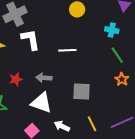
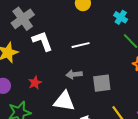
cyan cross: (112, 30) -> (121, 17), turned 32
gray arrow: (44, 78) -> (74, 74), moved

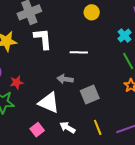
red star: (35, 83) -> (17, 82), moved
gray square: (102, 83) -> (90, 95), turned -30

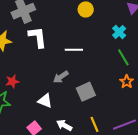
gray arrow: (65, 79) -> (61, 77), turned -42
white triangle: (49, 103) -> (45, 101), size x0.7

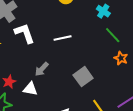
gray arrow: (61, 77) -> (42, 69), moved
white triangle: (45, 101) -> (30, 89), moved

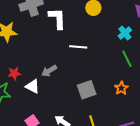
white L-shape: (25, 33) -> (57, 18), moved
orange star: (121, 58) -> (121, 88), moved

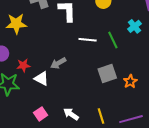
green line: (127, 59) -> (113, 40), moved
gray square: (87, 90) -> (107, 73), moved

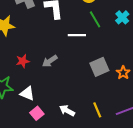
green line: (113, 40) -> (95, 19), moved
red star: (23, 65) -> (23, 61), moved
white triangle: (41, 79) -> (27, 94), moved

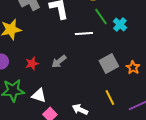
cyan cross: (122, 17) -> (120, 24), moved
yellow line: (97, 110) -> (110, 97), moved

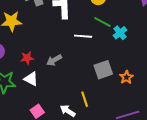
green line: (101, 16) -> (102, 22), turned -36
white triangle: (39, 95) -> (31, 79), moved
yellow line: (110, 97) -> (85, 99), moved

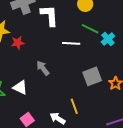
red star: (27, 58) -> (18, 43), moved
gray arrow: (54, 60) -> (43, 68), turned 84

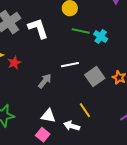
white line: (71, 43) -> (70, 65), moved
gray arrow: (43, 68) -> (45, 81), turned 91
white triangle: (20, 87) -> (48, 116), moved

